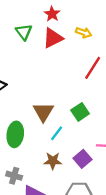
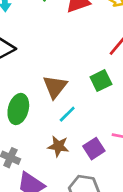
green square: (80, 112) -> (101, 81), moved

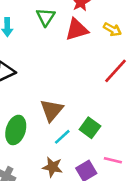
green square: (101, 81) -> (90, 128), moved, turned -30

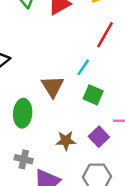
cyan line: (62, 137) -> (83, 67), moved

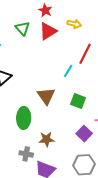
cyan line: (83, 67) -> (68, 71), moved
brown star: (66, 141) -> (47, 139), moved

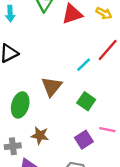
gray cross: (26, 154) -> (13, 146), turned -32

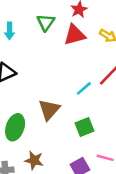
green square: (86, 101) -> (84, 127), turned 30

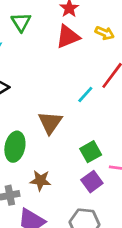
green triangle: (46, 22) -> (21, 22), moved
green square: (84, 127) -> (91, 152), moved

